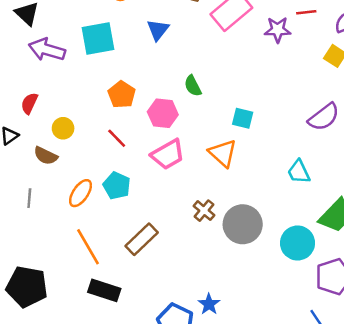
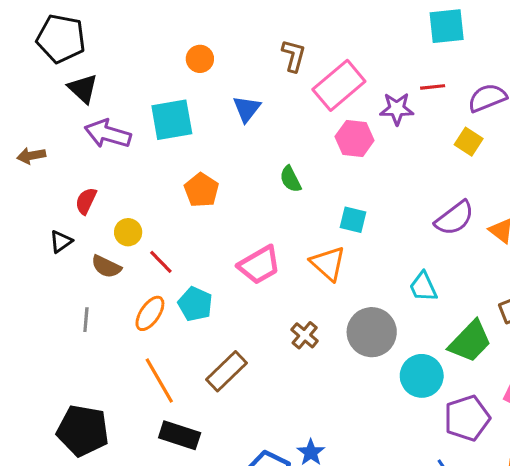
pink hexagon: (163, 113) -> (355, 138), moved
red line: (117, 138) -> (161, 262), moved
gray circle: (243, 224) -> (372, 332), moved

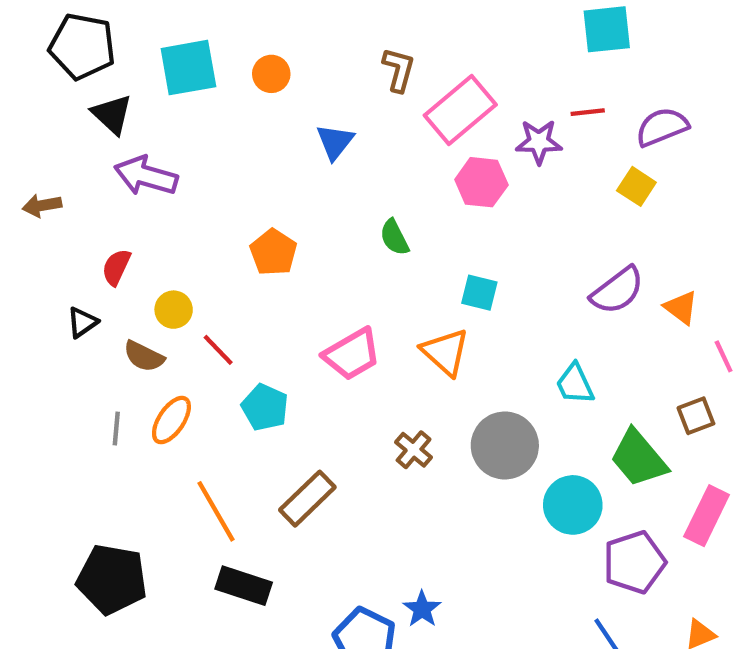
cyan square: (172, 120) -> (188, 68), moved
orange ellipse: (150, 313) -> (171, 420), moved
green trapezoid: (470, 342) -> (639, 458), turned 96

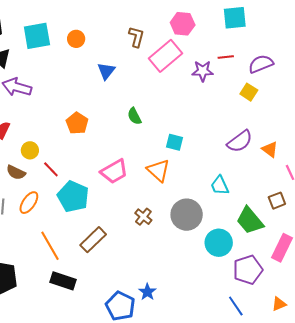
pink hexagon: (481, 182) -> (183, 24), moved
cyan pentagon: (265, 407) -> (73, 197), size x1.4

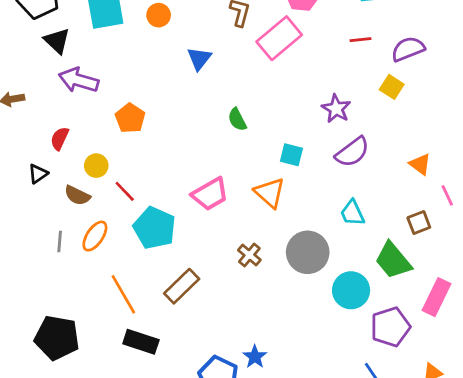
purple star: (203, 71) -> (336, 109), moved, turned 30
orange pentagon: (77, 123) -> (130, 118), moved
purple semicircle: (240, 141) -> (352, 152), moved
brown square: (277, 201) -> (419, 223), moved

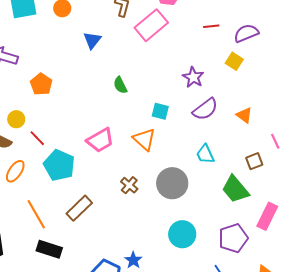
orange triangle: (420, 164) -> (244, 115), moved
cyan circle: (351, 290) -> (182, 234), moved

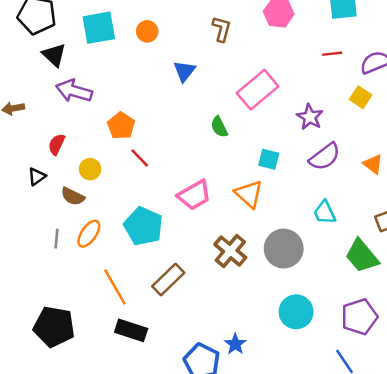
pink rectangle: (151, 25) -> (258, 90), moved
red line: (37, 138) -> (140, 158), moved
brown cross: (129, 185) -> (230, 251), size x1.5

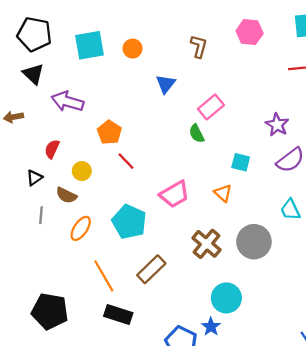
black triangle: (54, 55) -> (33, 74), moved
pink rectangle: (258, 90) -> (211, 107), moved, size x0.7
orange triangle: (249, 194) -> (223, 193), size x0.7
gray line: (57, 239) -> (41, 215), moved
cyan circle: (296, 312) -> (226, 298), moved

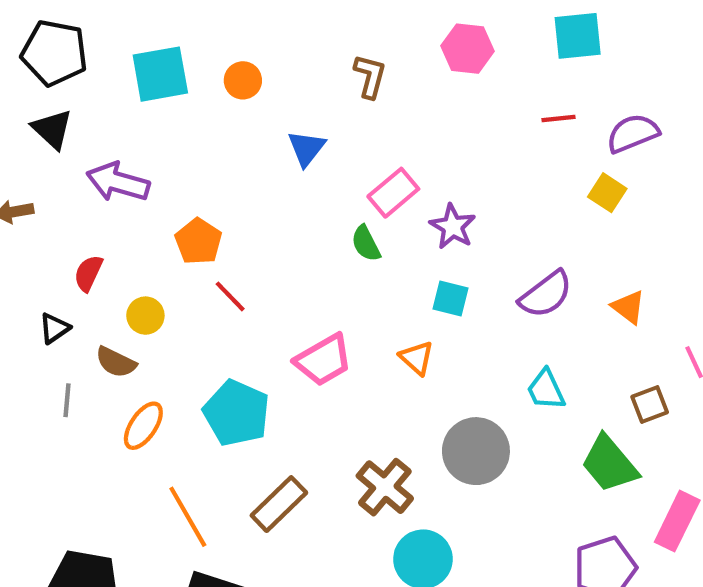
purple star: (277, 125) -> (453, 227), moved
brown cross: (206, 244) -> (385, 487), moved

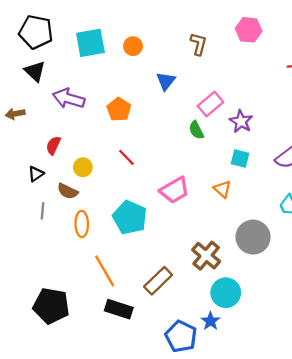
orange pentagon: (198, 241) -> (119, 109), moved
orange ellipse: (143, 426) -> (82, 224), turned -35
brown rectangle: (279, 504) -> (158, 281), moved

